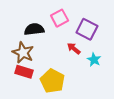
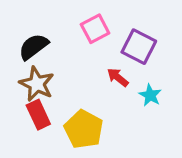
black semicircle: (34, 29) -> (33, 47), moved, turned -30
red rectangle: (24, 72) -> (38, 115), turned 48

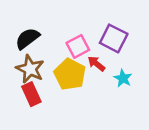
pink square: (95, 29) -> (78, 46), moved
yellow pentagon: (84, 129) -> (70, 74), moved

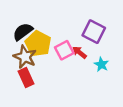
pink square: (78, 46) -> (64, 50), moved
yellow pentagon: (70, 74) -> (38, 44), moved

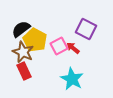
cyan star: (101, 64) -> (72, 79), moved, size x1.6

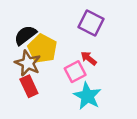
purple square: (86, 29) -> (91, 23), moved
pink square: (59, 46) -> (75, 72), moved

